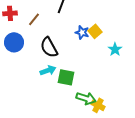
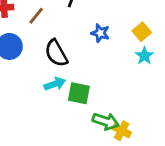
yellow square: (95, 31) -> (142, 32), moved

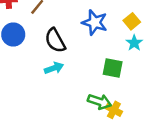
blue star: (100, 33) -> (95, 23), size x1.5
green square: (79, 93) -> (113, 68), moved

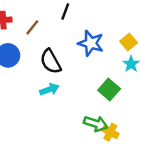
green square: (113, 68) -> (109, 89), turned 30

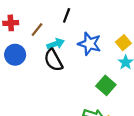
cyan arrow: (49, 89) -> (56, 44), moved

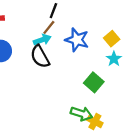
brown line: (37, 30) -> (49, 27), moved

